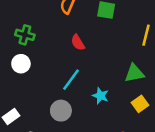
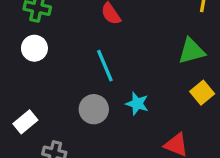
cyan line: (71, 80) -> (105, 66), turned -55
cyan star: (100, 96) -> (137, 104), moved

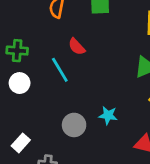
cyan line: (105, 66) -> (60, 70), moved

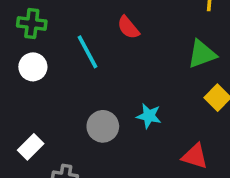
red semicircle: (77, 47) -> (128, 28), moved

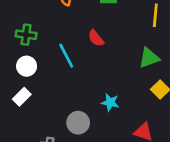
gray circle: (103, 126) -> (78, 123), moved
white rectangle: (31, 147) -> (22, 97), moved

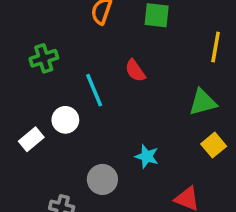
green cross: (26, 35) -> (44, 58), turned -30
white circle: (27, 66) -> (65, 120), moved

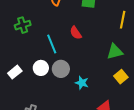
white circle: (65, 120) -> (41, 68), moved
gray circle: (102, 179) -> (61, 69), moved

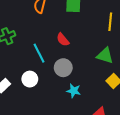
green triangle: (115, 52) -> (105, 56), turned 36
gray circle: (61, 69) -> (63, 68), moved

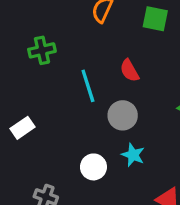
white circle: (30, 79) -> (93, 167), moved

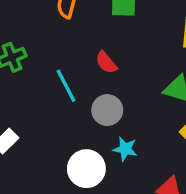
white circle: (93, 167) -> (86, 169), size x1.4

